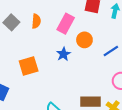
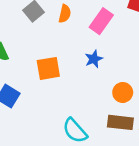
orange circle: (84, 40) -> (123, 92), moved

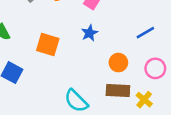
orange square: (48, 68) -> (48, 44), turned 30

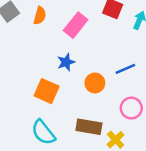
orange square: (48, 44) -> (47, 91), moved
orange circle: (118, 63) -> (95, 83), moved

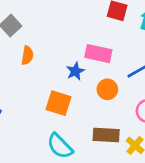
orange semicircle: (40, 16) -> (27, 55), moved
pink rectangle: (76, 25) -> (98, 54), moved, turned 70

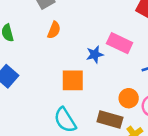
orange circle: (107, 89) -> (129, 98), moved
orange square: (59, 103) -> (73, 80), turned -30

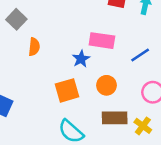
orange circle: (129, 98) -> (106, 85), moved

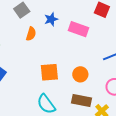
pink rectangle: (102, 41) -> (78, 29), moved
blue star: (81, 59) -> (51, 19), moved

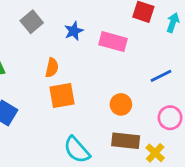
orange semicircle: (31, 34) -> (52, 68), moved
orange square: (49, 72) -> (62, 95), moved

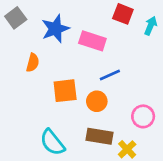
blue star: (74, 31) -> (55, 29), size x1.5
blue line: (161, 76) -> (110, 75), moved
orange square: (62, 95) -> (65, 91), moved

